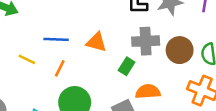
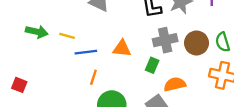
yellow line: (27, 59) -> (67, 36), moved

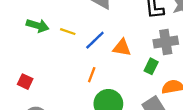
blue line: (86, 52) -> (95, 40), moved, turned -40
red square: (19, 85) -> (25, 82), moved

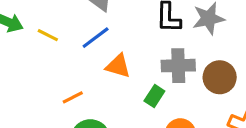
blue line: (95, 40) -> (96, 38), moved
orange line: (92, 75) -> (73, 97), turned 35

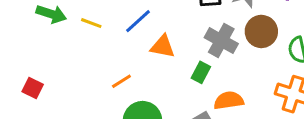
gray cross: (178, 66) -> (221, 41), turned 36
brown circle: (220, 77) -> (261, 31), moved

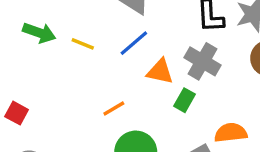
gray cross: (221, 41) -> (203, 61), moved
green rectangle: (201, 72) -> (185, 100), moved

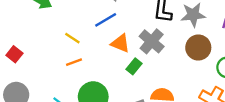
yellow line: (83, 44) -> (72, 38), moved
orange line: (114, 109) -> (74, 62), moved

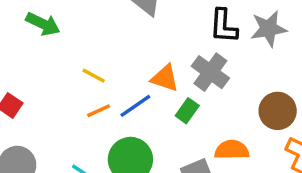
blue line: (106, 20) -> (135, 106), moved
brown circle: (198, 48) -> (278, 111), moved

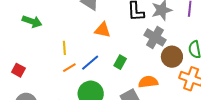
gray cross: (210, 72) -> (155, 37), moved
yellow line: (94, 76) -> (64, 48), turned 64
orange triangle: (165, 78) -> (103, 30), moved

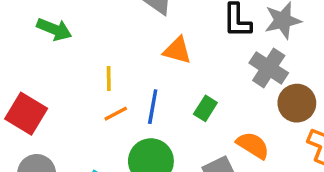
blue line: (90, 63) -> (153, 107), turned -42
red square: (18, 70) -> (26, 114), size x1.6
orange semicircle: (148, 82) -> (253, 145), turned 36

